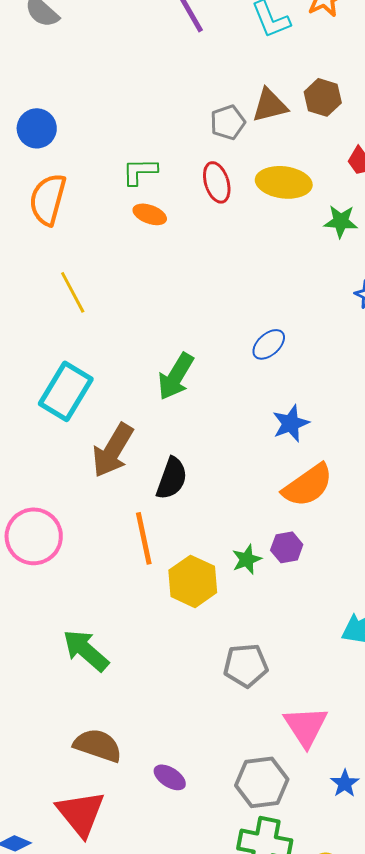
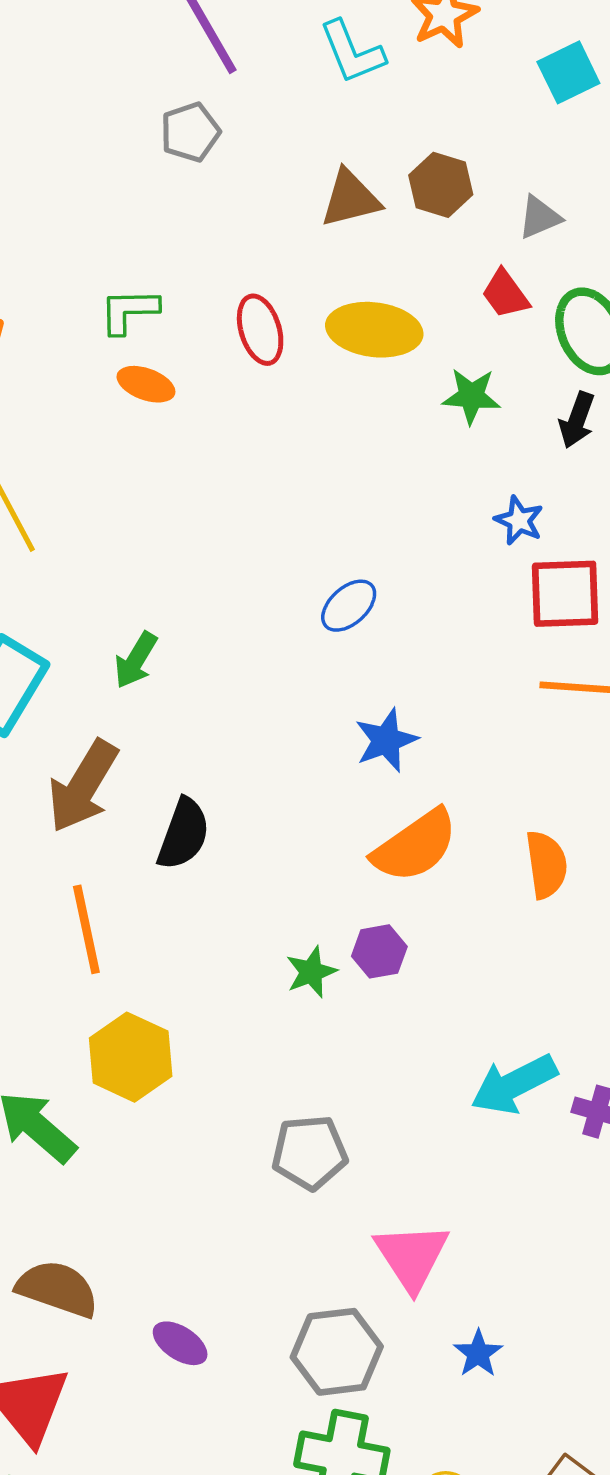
gray pentagon: (228, 122) -> (190, 132), moved
green arrow: (176, 376) -> (136, 660), moved, size x0.7
orange line: (144, 538) -> (86, 929), moved
yellow hexagon: (193, 581) -> (131, 1057), moved

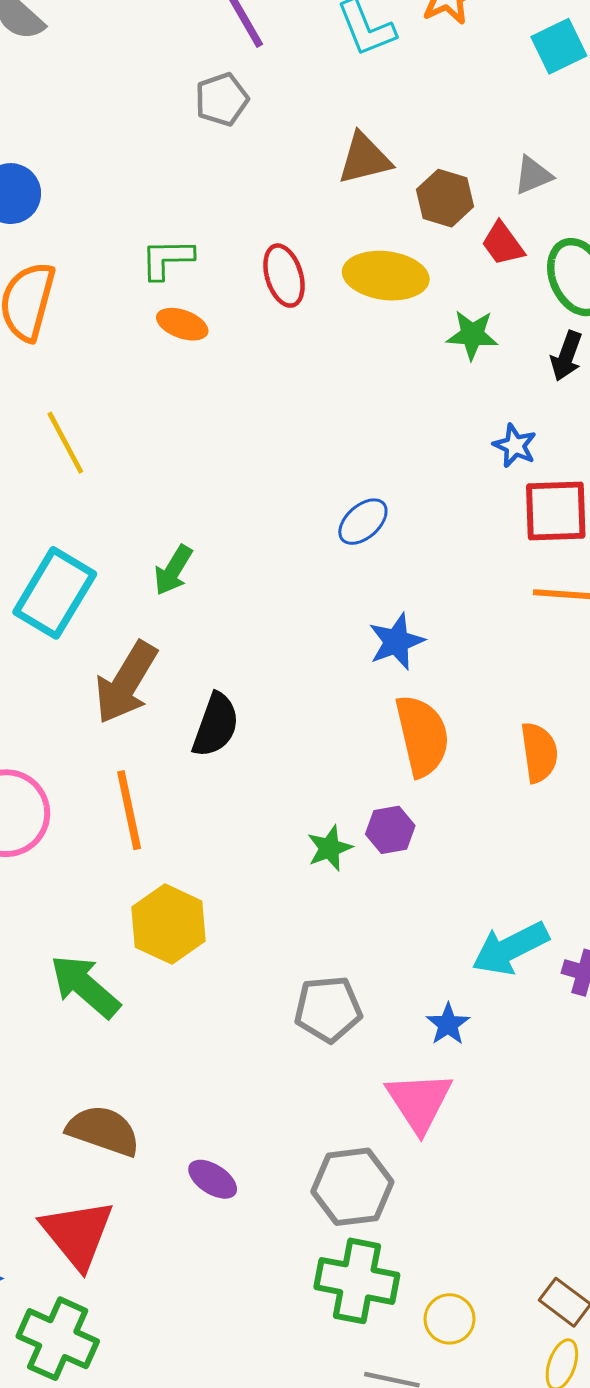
brown hexagon: (441, 185) -> (445, 198), moved
orange semicircle: (415, 846) -> (422, 736), turned -68
blue star: (478, 1353) -> (448, 1024), moved

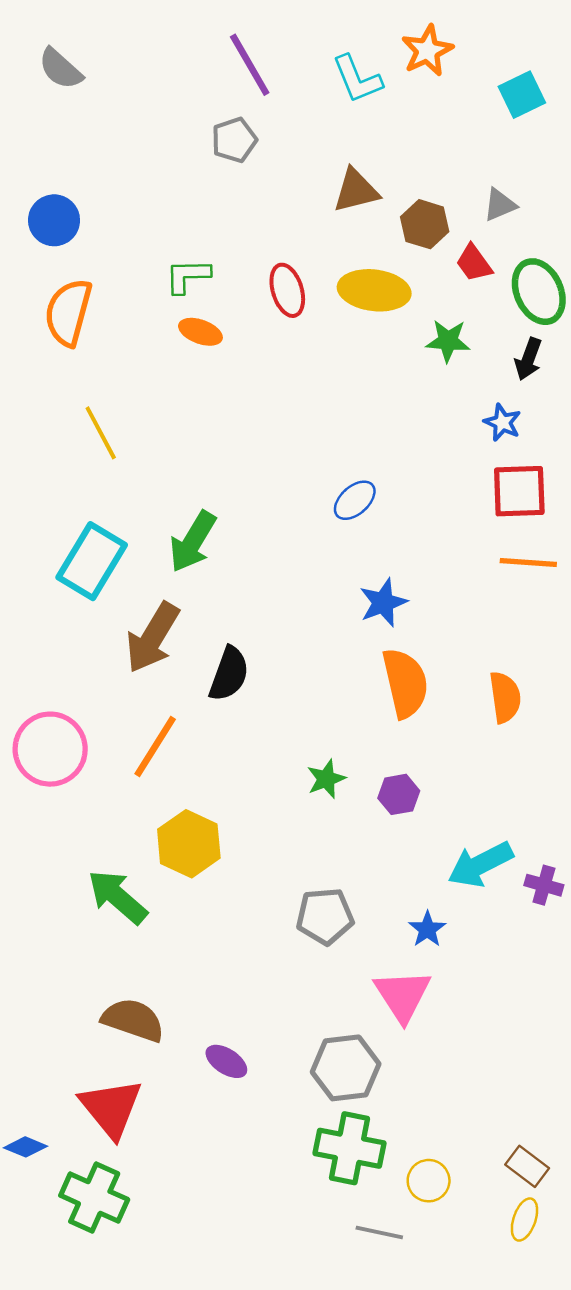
blue star: (515, 446) -> (502, 422), moved
green arrow: (173, 570) -> (193, 542), size x1.4
orange line: (129, 810) -> (155, 746), turned 44
purple hexagon: (390, 830) -> (399, 794), moved

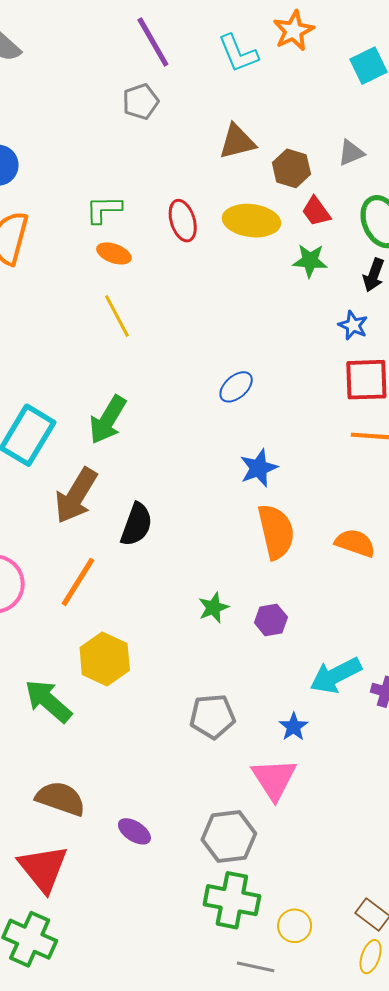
red trapezoid: (474, 263) -> (316, 211), moved
yellow line: (101, 433) -> (117, 316), moved
orange semicircle: (505, 697) -> (355, 543), turned -63

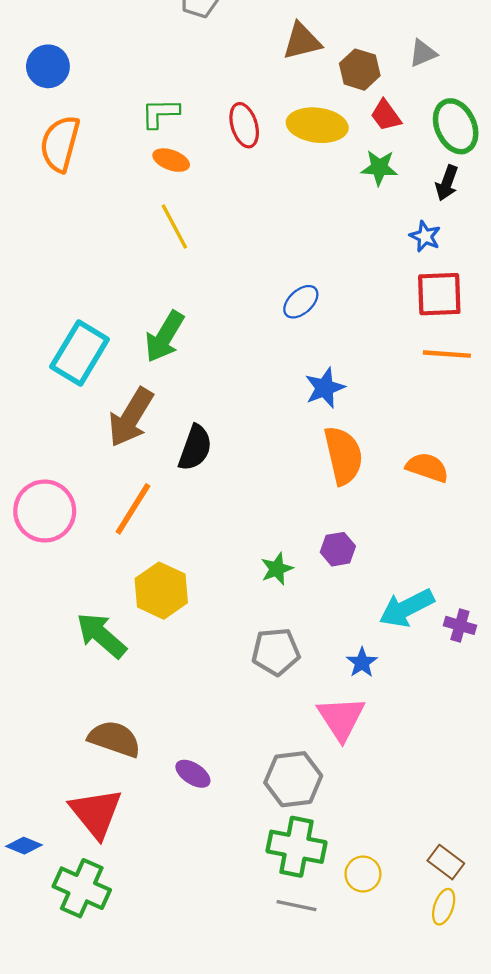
green star: (213, 608) -> (277, 569), moved
gray line: (256, 967) -> (296, 906), moved

